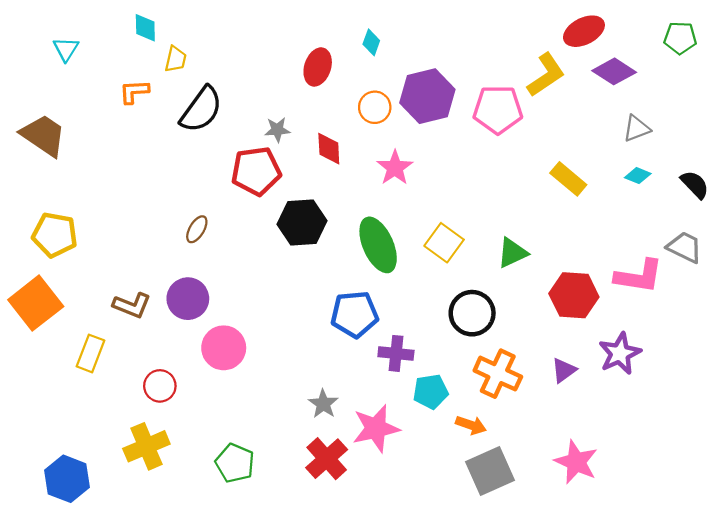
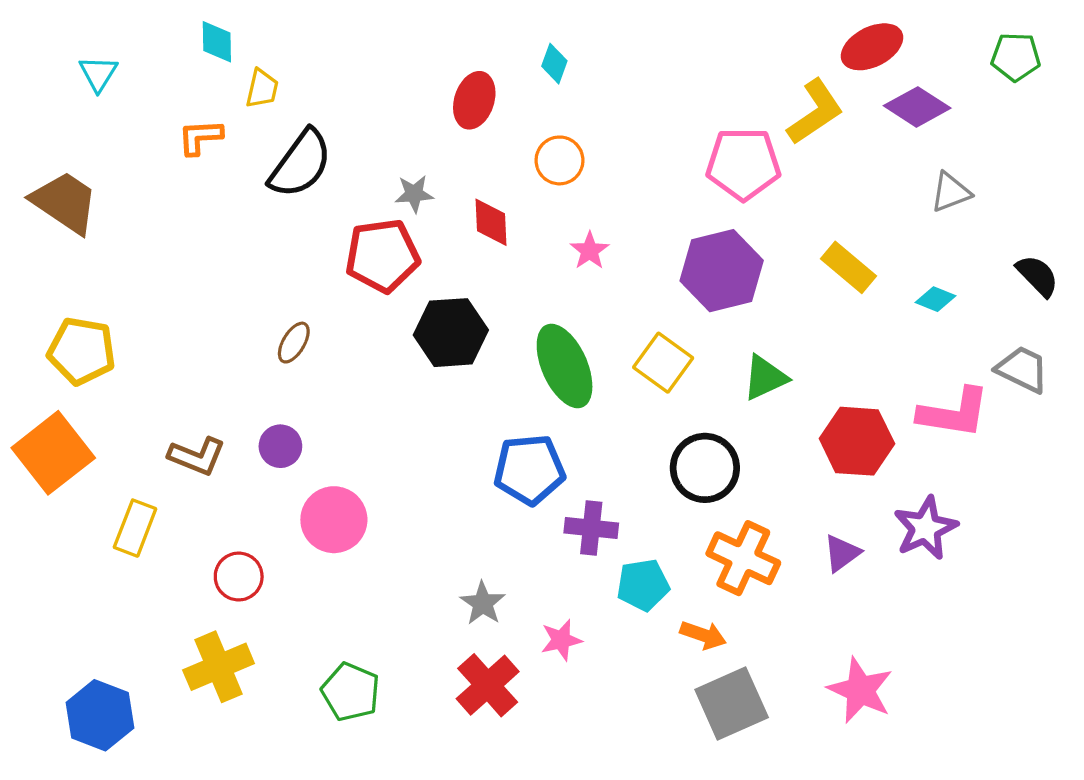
purple hexagon: (427, 96) -> (722, 271), moved
pink star: (395, 168) -> (590, 251), size x0.7
cyan diamond: (638, 176) -> (935, 299), moved
purple circle: (188, 299) -> (280, 446), size x0.7
pink star: (376, 428) -> (561, 640), size x0.6

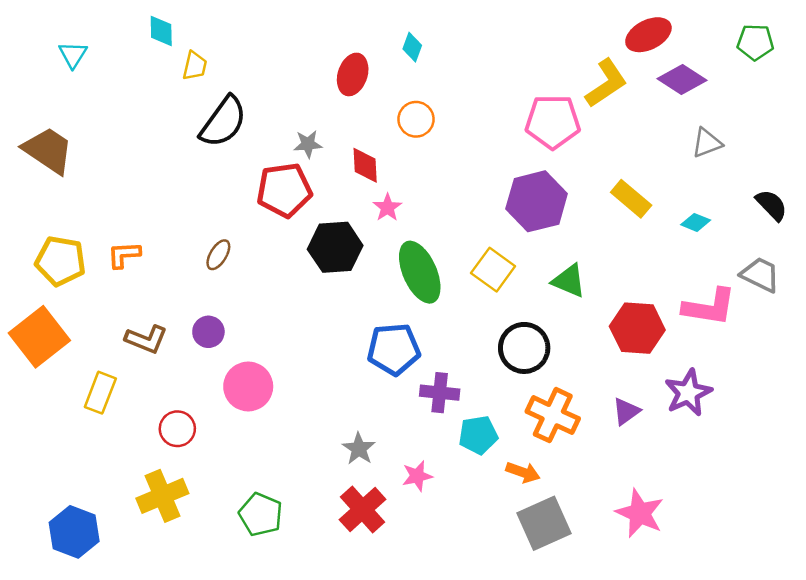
orange L-shape: (200, 137) -> (124, 255), moved
pink star: (590, 251) -> (387, 207), moved
green triangle: (765, 378) -> (569, 281), turned 48

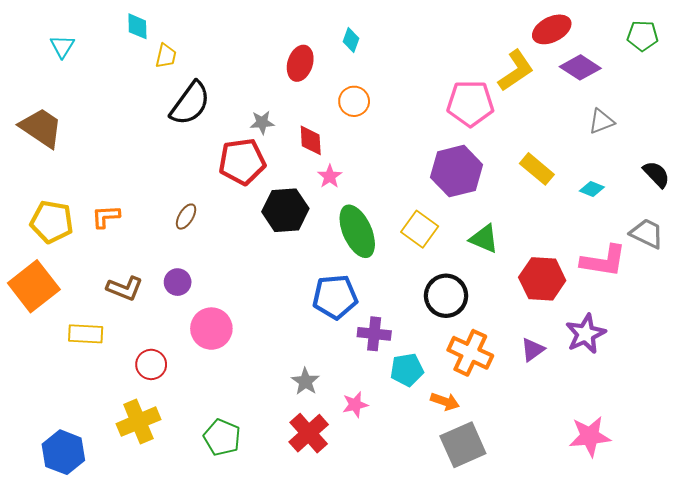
yellow rectangle: (100, 393) -> (86, 334), turned 72
pink star: (640, 513) -> (590, 436), moved, turned -30

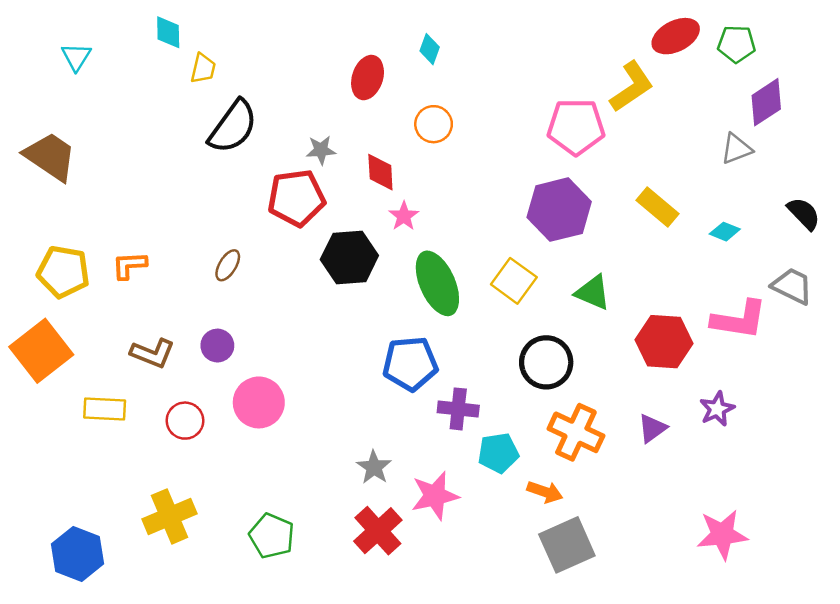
green pentagon: (643, 36) -> (736, 44), moved
purple diamond: (580, 67) -> (766, 102), moved, turned -66
purple star: (586, 334) -> (717, 409), size x0.7
red circle: (151, 364) -> (185, 421), moved
pink star: (355, 405) -> (435, 496), size x1.5

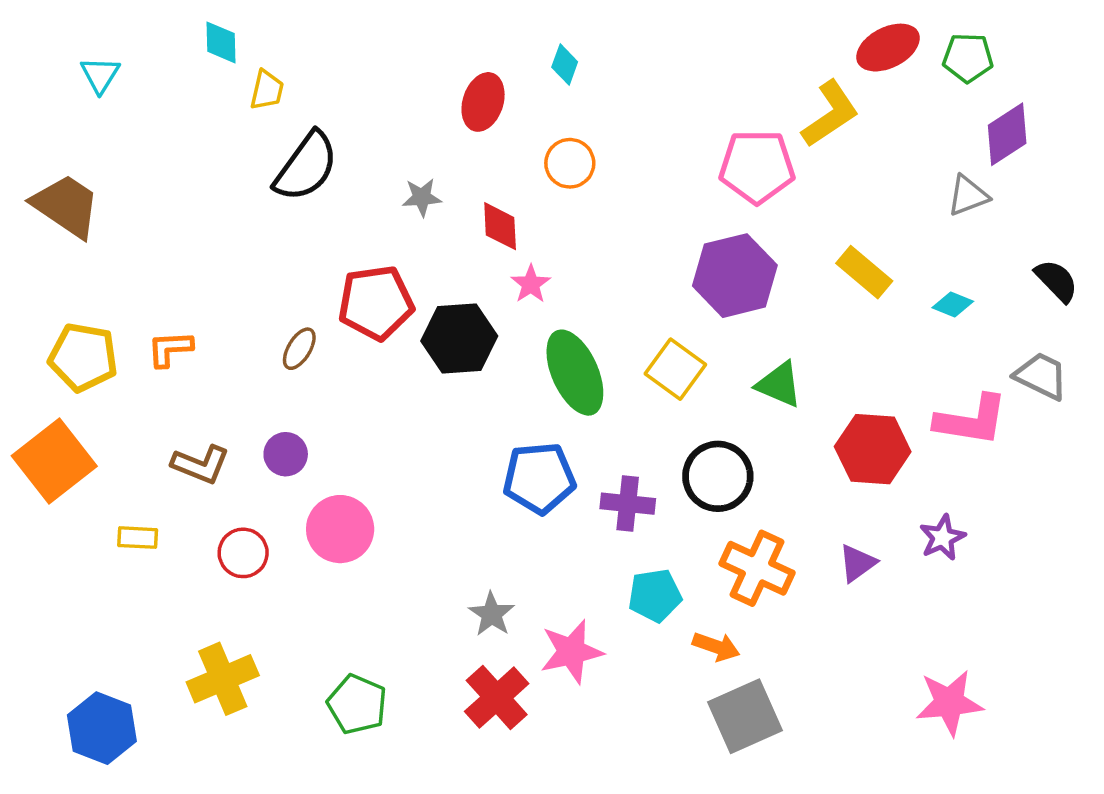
red pentagon: (296, 198) -> (376, 303), moved
yellow rectangle: (105, 409) -> (138, 538), size x0.7
purple cross: (458, 409) -> (628, 504), moved

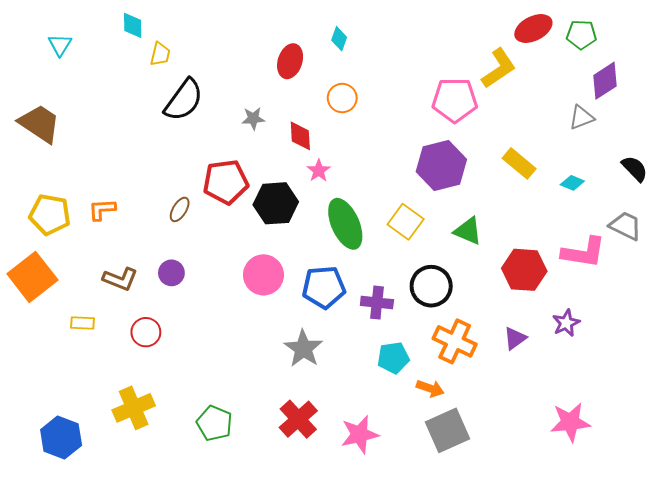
pink circle: (340, 529) -> (263, 275), moved
gray star: (492, 614) -> (303, 349), moved, size x1.4
pink star: (572, 652) -> (360, 434), moved

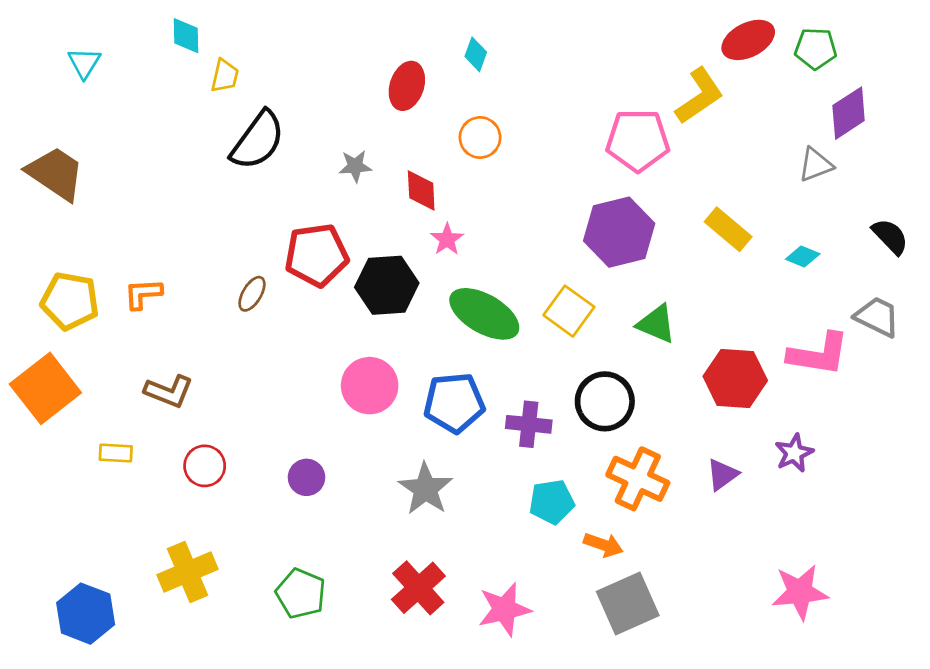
green ellipse: (345, 224) -> (484, 314), turned -36
purple circle: (171, 273) -> (306, 477), moved

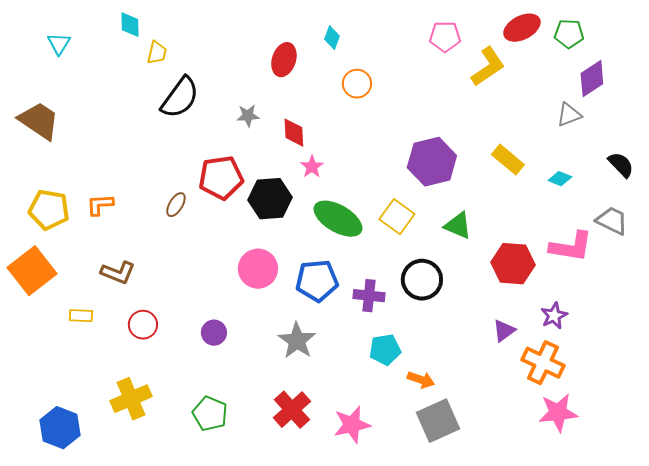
orange circle: (480, 137) -> (357, 84), moved
pink pentagon: (638, 140) -> (445, 37), moved, size x0.7
orange cross: (638, 479) -> (543, 363), moved

